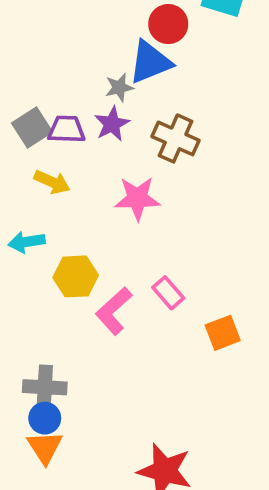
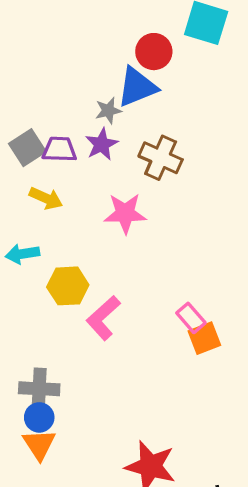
pink rectangle: (168, 293) -> (191, 318), moved

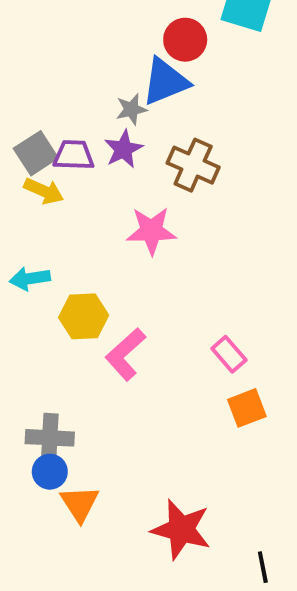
yellow arrow: (46, 198) -> (44, 191), moved
orange square: (204, 338) -> (247, 408), moved
orange triangle: (39, 444) -> (80, 504), moved

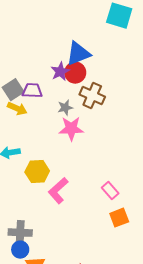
red circle: (185, 40) -> (75, 73), moved
gray star: (131, 109) -> (65, 108), moved
purple star: (123, 149) -> (60, 72), moved

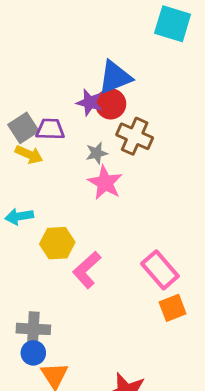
purple star: (60, 72) -> (90, 102), turned -30
pink star: (71, 129) -> (105, 183), turned 30
pink rectangle: (110, 191) -> (160, 270), size x1.5

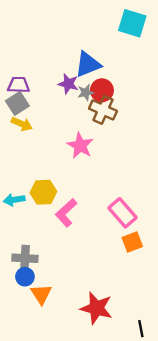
red circle: (111, 104) -> (102, 90), moved
purple trapezoid: (50, 129) -> (18, 85), moved
gray star: (97, 153) -> (86, 93), moved
cyan arrow: (19, 216) -> (14, 200), moved

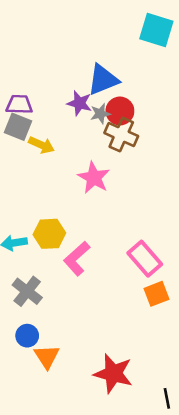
gray square: (17, 103) -> (18, 127), turned -35
yellow arrow: (22, 124) -> (42, 145), moved
gray cross: (25, 258) -> (27, 291), moved, turned 35

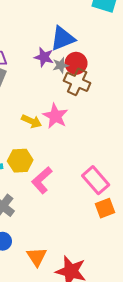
yellow arrow: (42, 145) -> (32, 121), moved
orange triangle: (47, 357) -> (37, 257), moved

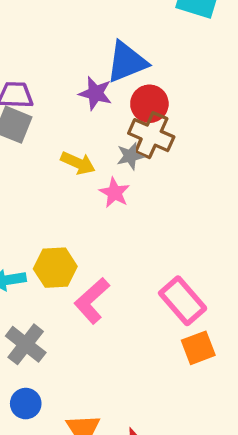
gray star: (61, 65) -> (130, 156), moved
pink star: (55, 116) -> (115, 193), size x0.7
yellow arrow: (32, 121) -> (78, 163), moved

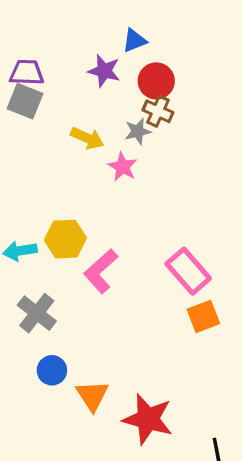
blue triangle: (127, 62) -> (134, 41), size x0.6
brown cross: (151, 135) -> (158, 111), size x0.7
blue circle: (26, 404) -> (52, 370), moved

